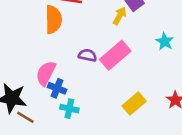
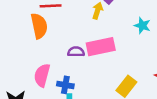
pink rectangle: (115, 55) -> (101, 47), turned 40
blue cross: (57, 88) -> (65, 85), moved

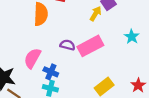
pink rectangle: (101, 47) -> (90, 46), turned -30

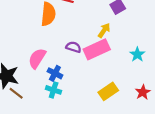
yellow arrow: (96, 14) -> (104, 30), moved
cyan star: (132, 37) -> (137, 54), moved

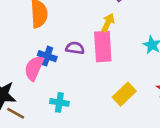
pink rectangle: (97, 49) -> (103, 47), turned -60
blue cross: (55, 73) -> (47, 56), moved

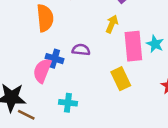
pink rectangle: (103, 47) -> (133, 46), moved
yellow rectangle: (124, 94) -> (121, 79), moved, turned -70

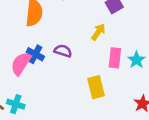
pink rectangle: (133, 46) -> (115, 58), size x0.7
cyan cross: (68, 103) -> (16, 104), moved

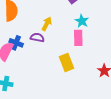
yellow arrow: (98, 32) -> (47, 24), moved
cyan star: (136, 60) -> (82, 21), moved

